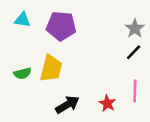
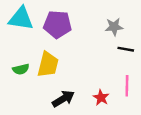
cyan triangle: (22, 20) -> (21, 19), size x1.6
gray star: (135, 28) -> (114, 27), moved, turned 30
black line: (134, 52) -> (126, 49), turned 56

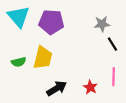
cyan triangle: (21, 19) -> (19, 17), turned 40
black line: (126, 49) -> (112, 44), turned 48

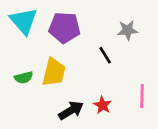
black line: (112, 44) -> (105, 55), moved
red star: (90, 87) -> (103, 105), moved

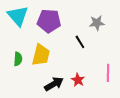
green semicircle: (24, 78) -> (18, 59), turned -72

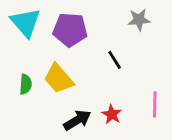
gray star: (97, 23) -> (139, 20), moved
yellow trapezoid: (41, 55) -> (59, 79), turned 125

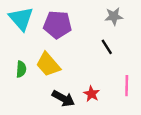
black line: (115, 60) -> (107, 47), moved
black arrow: (77, 120) -> (63, 98), turned 60

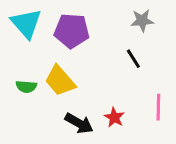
green semicircle: (21, 69) -> (26, 87), turned 91

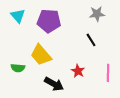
cyan triangle: (26, 23) -> (18, 16), size x0.7
green semicircle: (26, 87) -> (18, 68), moved
red star: (114, 117) -> (78, 71), moved

